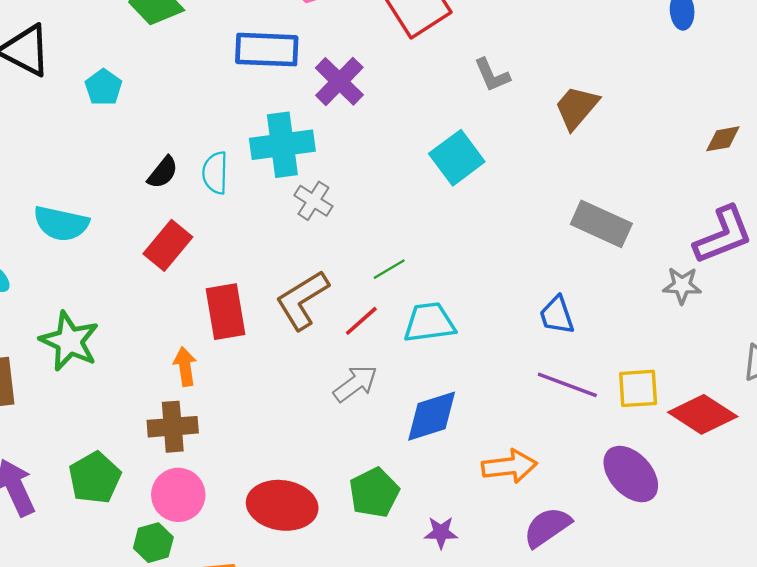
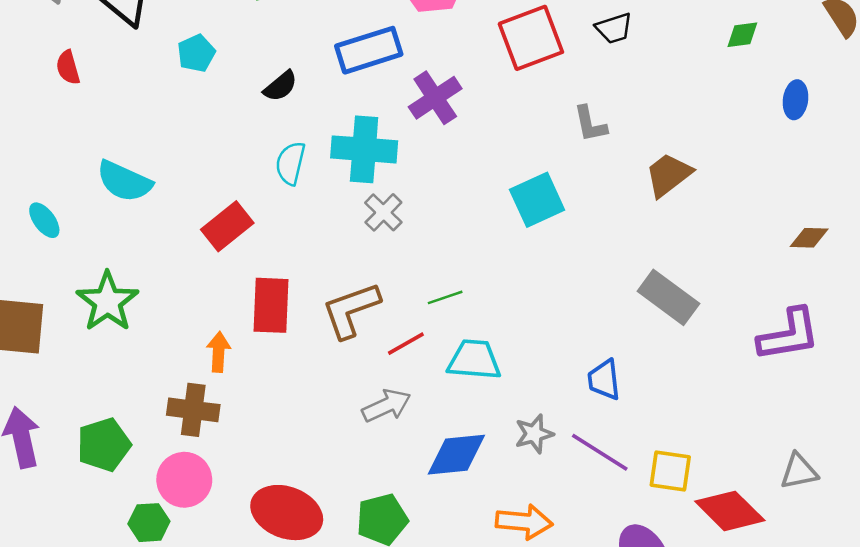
blue rectangle: (267, 50) -> (369, 50), turned -32
black semicircle: (163, 172) -> (280, 86), moved
gray star: (682, 285) -> (534, 434), moved, turned -30

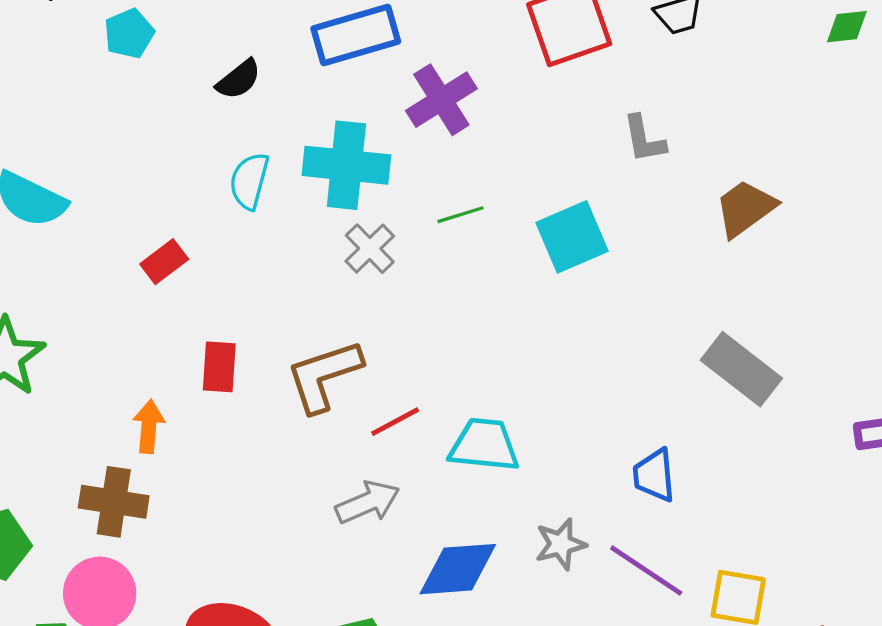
red rectangle: (227, 226) -> (164, 262), size x0.7
green line: (445, 297) -> (460, 215), moved
red rectangle: (271, 305) -> (219, 367), size x0.7

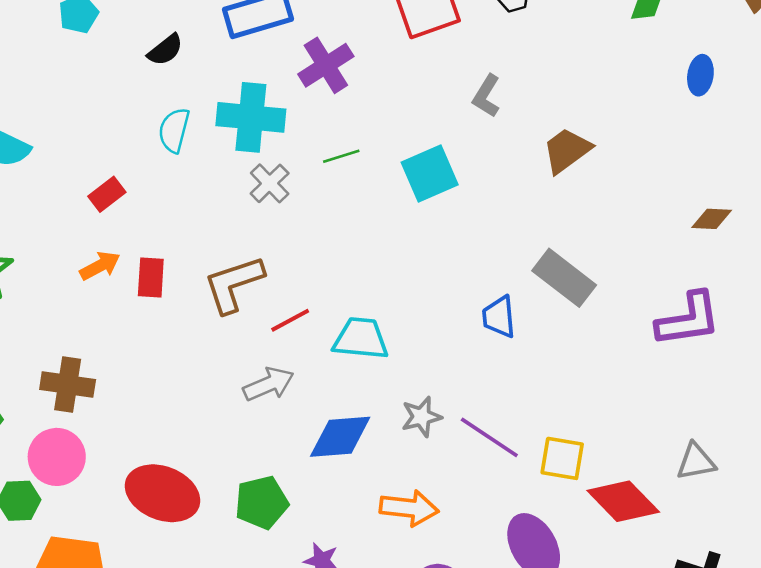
gray L-shape: (644, 139) -> (486, 96), turned 42
orange arrow: (149, 426) -> (100, 266), moved, turned 57
blue trapezoid: (654, 475) -> (499, 317), moved

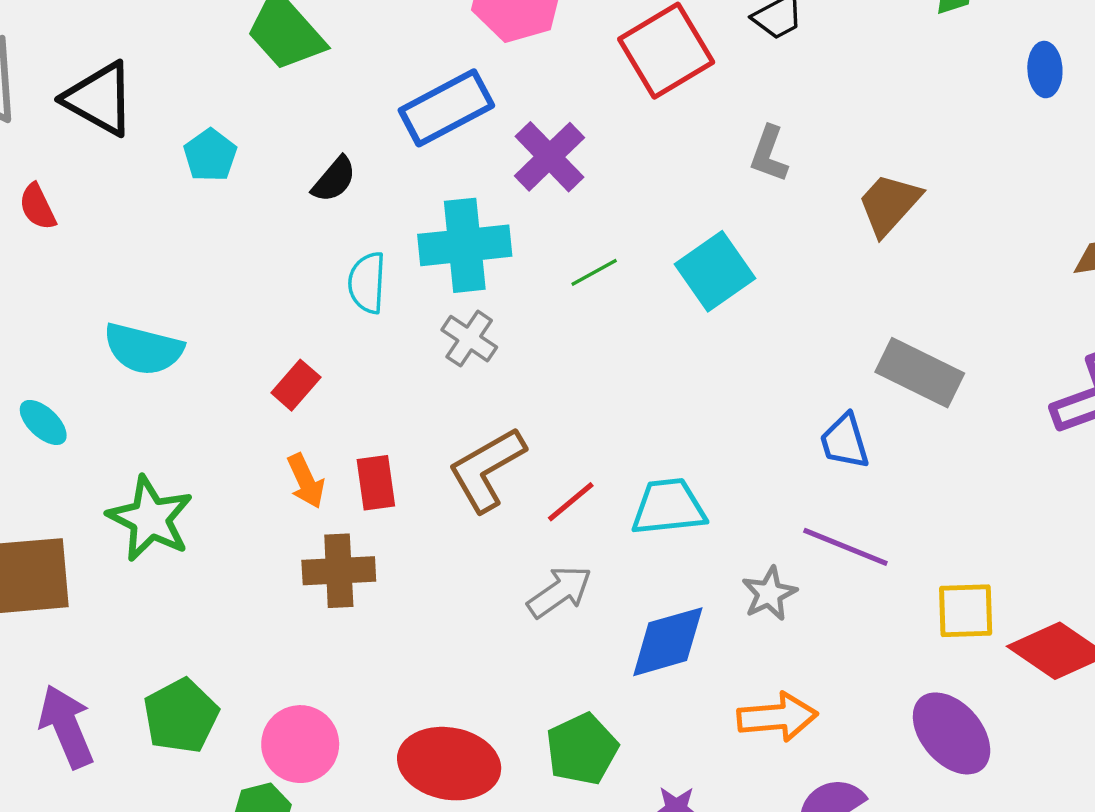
gray cross: (270, 183) -> (469, 339), moved
orange arrow: (100, 266) -> (306, 481), turned 105
brown cross: (68, 385) -> (339, 571), moved
purple line: (489, 437) -> (845, 547), moved

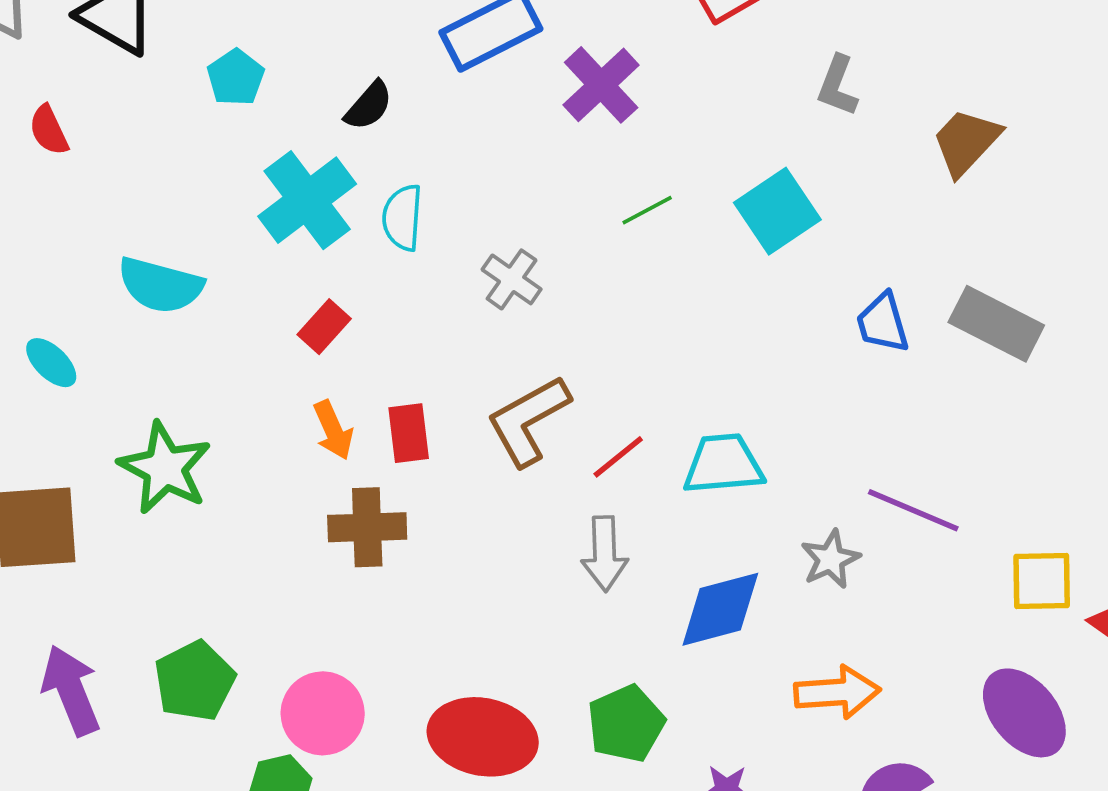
cyan cross: (465, 245) -> (307, 200), moved, turned -32
blue trapezoid: (845, 441) -> (883, 323), moved
gray arrow: (559, 592) -> (605, 554), turned 122

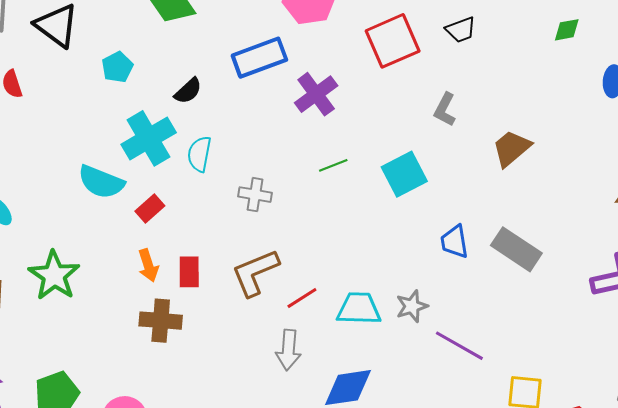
gray cross: (512, 279) -> (255, 195), turned -32
cyan semicircle: (160, 285) -> (101, 182), moved
gray star: (830, 559) -> (412, 306), moved

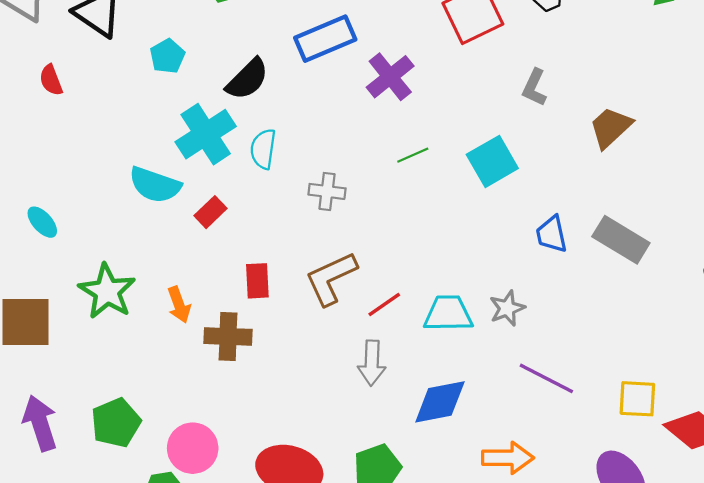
black semicircle: (188, 91) -> (247, 79), size x1.4
orange arrow: (148, 265) -> (179, 305), moved
purple line: (459, 346) -> (546, 378), moved

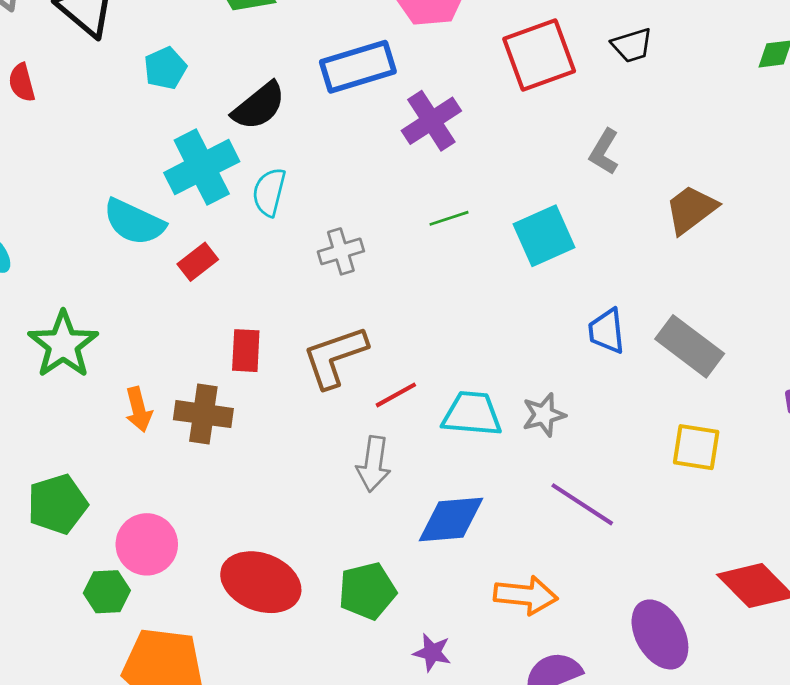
gray cross: (327, 191) -> (341, 251), turned -30
orange arrow: (179, 305) -> (139, 410), moved
yellow square: (637, 399) -> (696, 447), moved

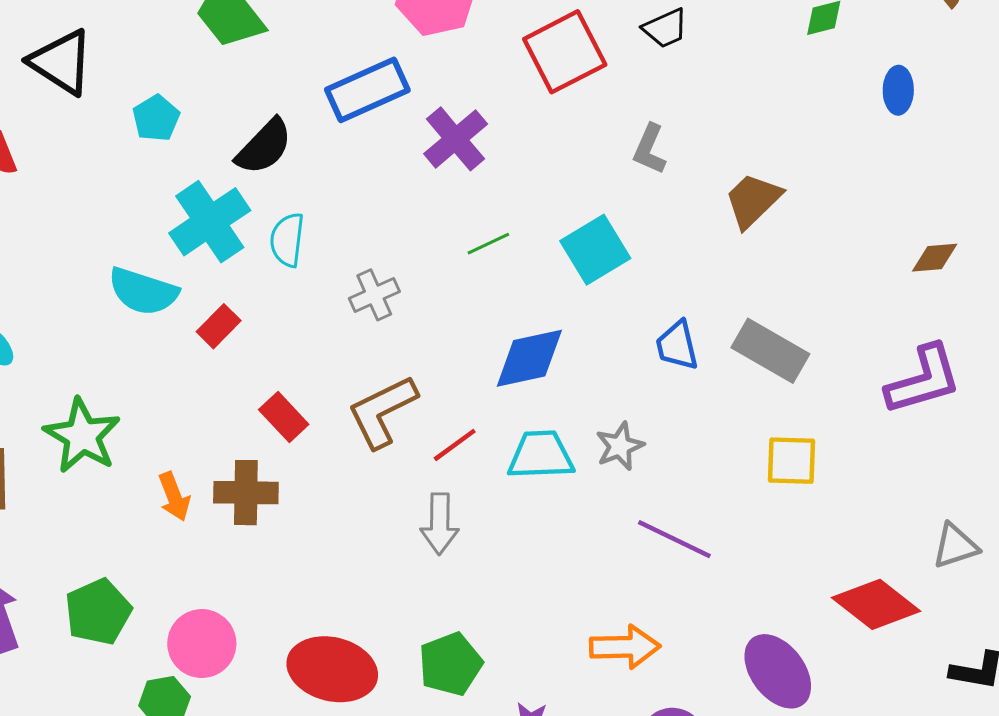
red rectangle: (246, 351) -> (284, 417), turned -39
blue diamond: (451, 520) -> (529, 358), moved

